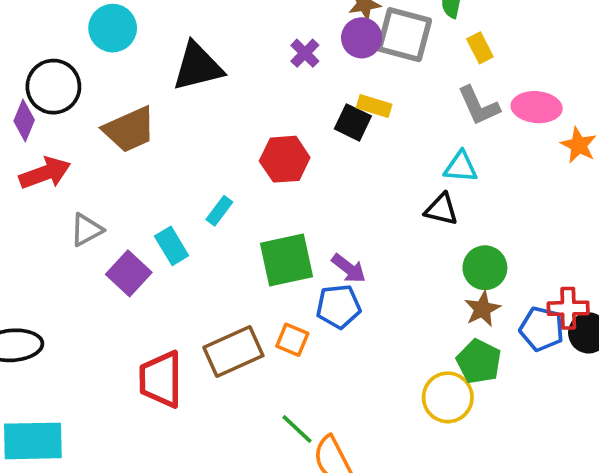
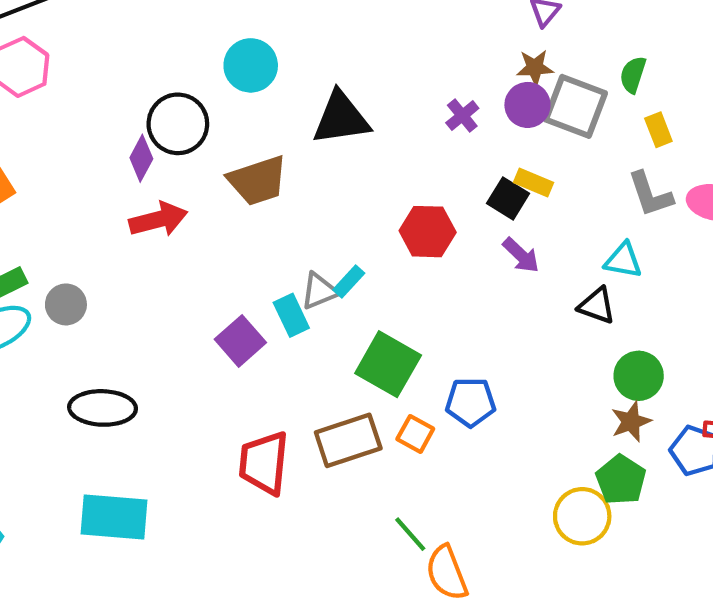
gray triangle: (86, 230) -> (319, 291), moved
green square: (286, 260) -> (388, 364), moved, turned 36
purple arrow: (349, 268) -> (521, 255), moved

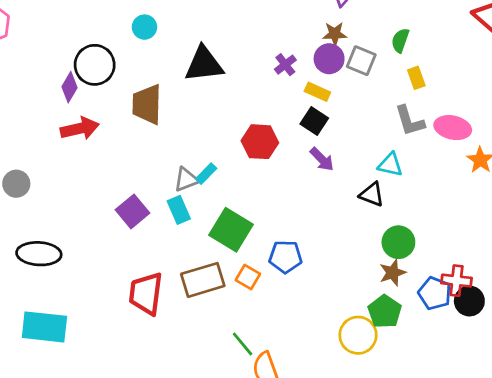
cyan circle: (251, 65) -> (144, 27), size x0.7
gray square: (576, 106) -> (361, 61), size x0.7
brown trapezoid: (258, 181) -> (147, 104), turned 108
yellow rectangle: (534, 182) -> (317, 92), moved
cyan rectangle: (291, 315) -> (179, 210), moved

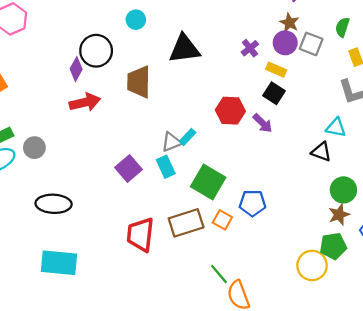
brown star: (335, 34) -> (289, 23), turned 30
purple arrow: (322, 159) -> (263, 123), moved
green pentagon: (385, 311) -> (333, 246), turned 30

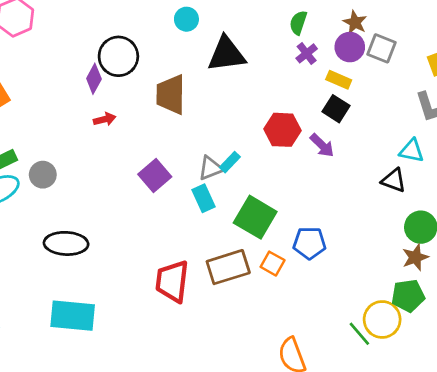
cyan circle: (136, 20) -> (186, 19), moved
green semicircle: (342, 27) -> (298, 23), moved
red arrow: (85, 102) -> (105, 119), size x0.6
purple square: (128, 169) -> (155, 175), moved
green line: (219, 274) -> (359, 334), moved

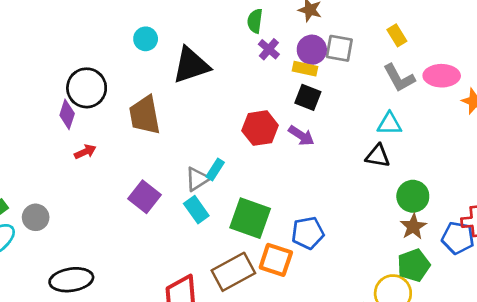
purple circle: (350, 47) -> (312, 50), moved
gray square: (382, 48) -> (339, 48), moved
orange square: (273, 264) -> (276, 260), size x1.4

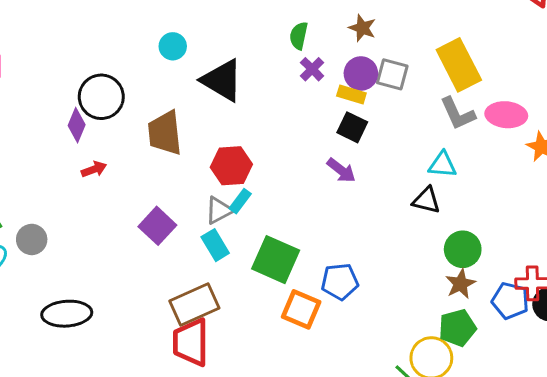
yellow rectangle: (397, 35) -> (459, 65), size x2.0
black triangle: (191, 65) -> (222, 80), turned 45
red hexagon: (260, 128) -> (231, 166), moved
brown rectangle: (233, 272) -> (194, 304), moved

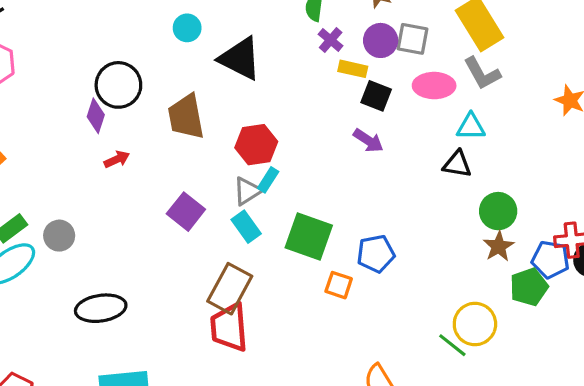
yellow rectangle: (351, 95) -> (353, 69), moved
pink ellipse: (506, 115) -> (434, 86), moved
brown rectangle: (194, 304) -> (230, 289), turned -33
orange square: (301, 309) -> (339, 285), size x0.7
green pentagon: (457, 328) -> (529, 287), moved

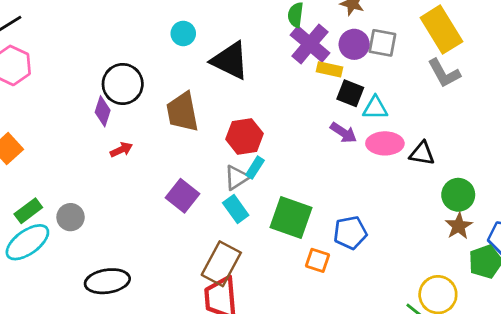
purple cross: (331, 40) -> (310, 44), size x1.8
pink ellipse: (434, 86) -> (385, 143), moved
cyan triangle: (471, 127) -> (375, 108), moved

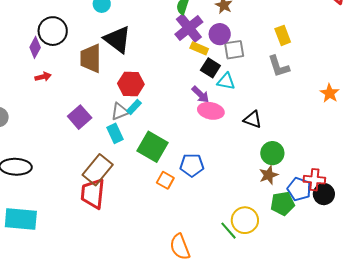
yellow rectangle: (441, 30) -> (283, 35), size x0.6
gray square: (382, 43) -> (234, 50), moved, turned -30
black triangle: (230, 60) -> (117, 39), moved
pink ellipse: (385, 143) -> (211, 111), moved

